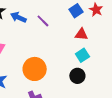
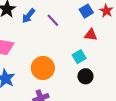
blue arrow: (18, 17) -> (28, 16), turned -77
cyan square: (82, 55) -> (79, 57), moved

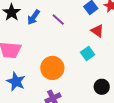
red triangle: (91, 35) -> (97, 31), turned 32
black circle: (85, 76) -> (102, 87), moved

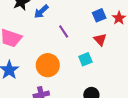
purple line: (58, 20) -> (64, 31), moved

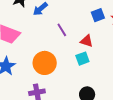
red triangle: (100, 39) -> (87, 41), moved, turned -32

